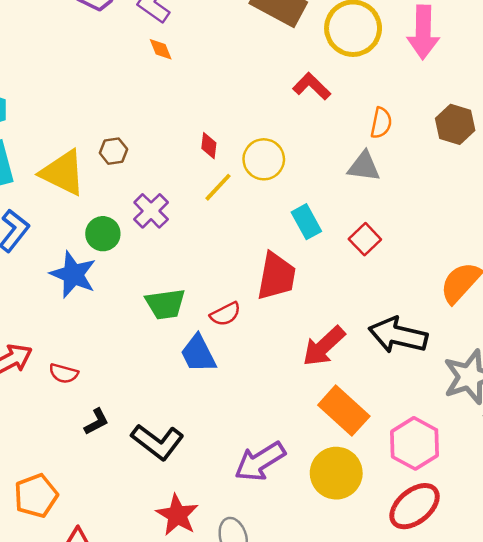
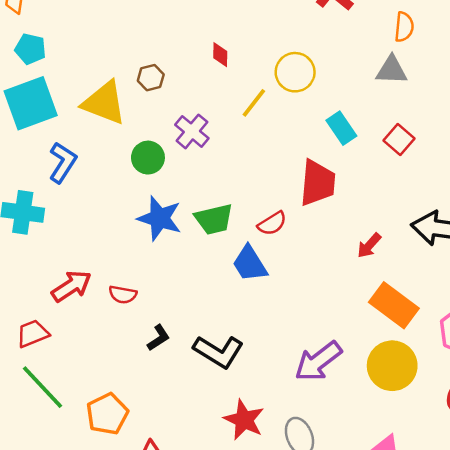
red diamond: (209, 146) -> (220, 55), moved
blue star: (73, 274) -> (160, 218), moved
red arrow: (324, 346) -> (369, 245), size x0.6

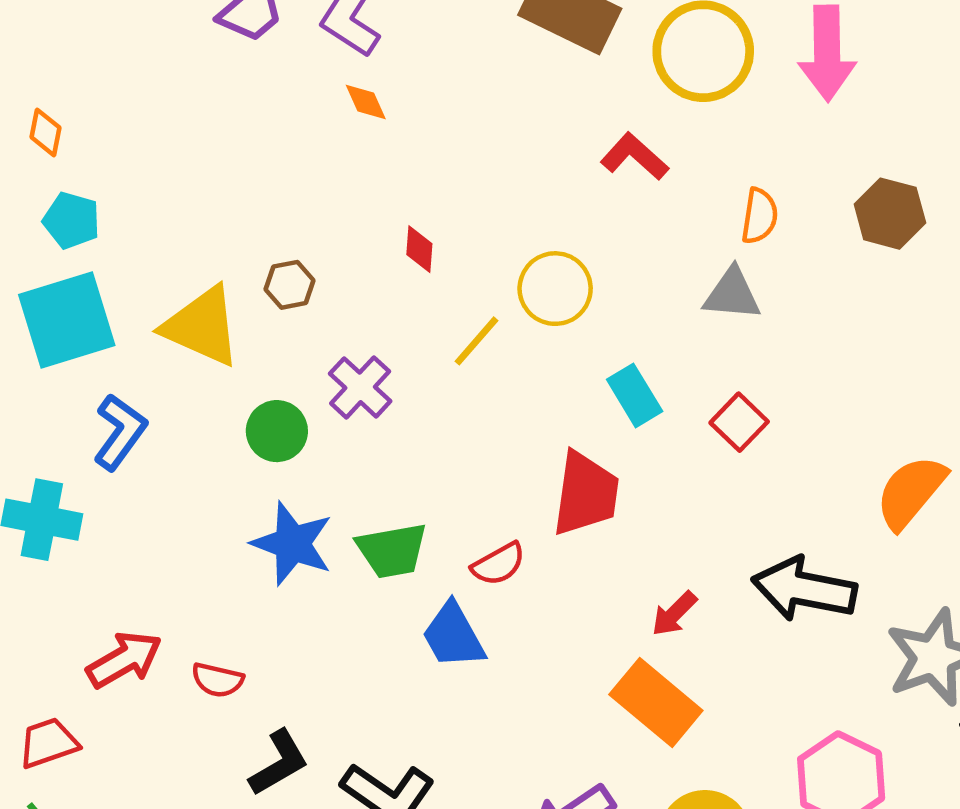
orange rectangle: (394, 305) -> (656, 703), moved
black L-shape: (158, 338) -> (279, 763), size x1.4

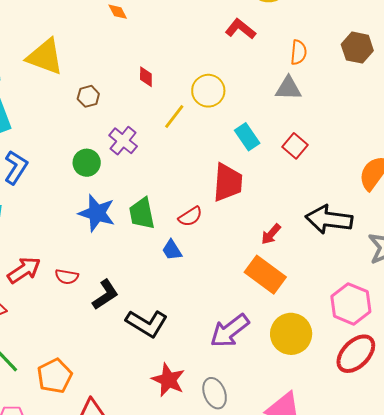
yellow triangle: (202, 326) -> (45, 57), moved
green trapezoid: (392, 551) -> (142, 213), turned 92
blue trapezoid: (453, 636) -> (172, 250), size x0.7
black L-shape: (279, 763) -> (105, 295), moved

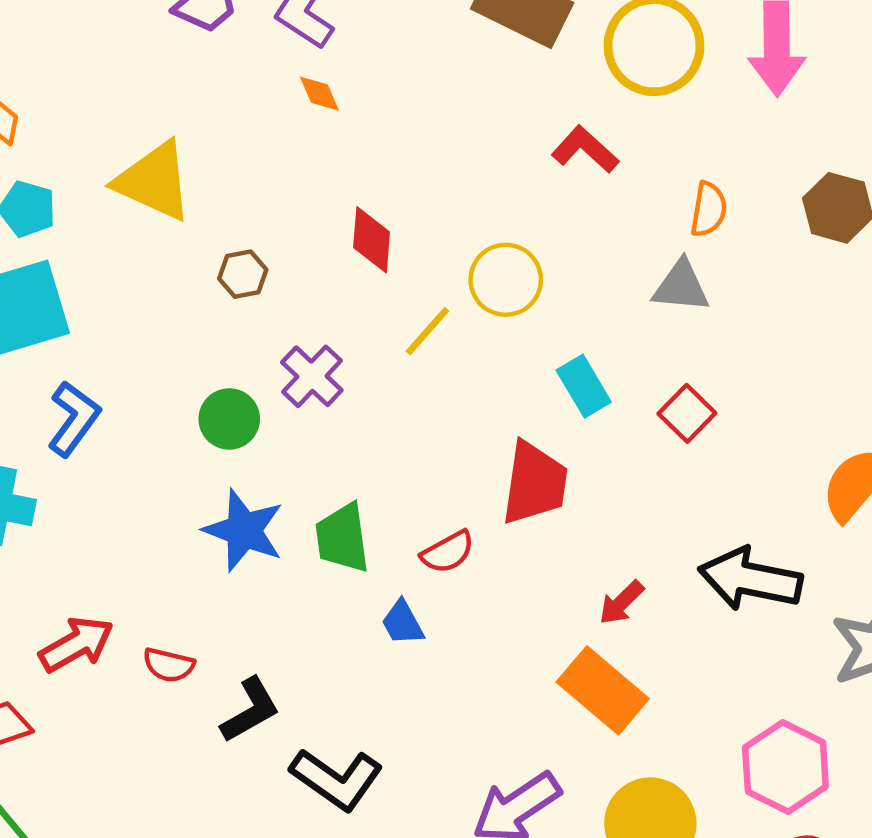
red diamond: (146, 77) -> (372, 240), size x1.4

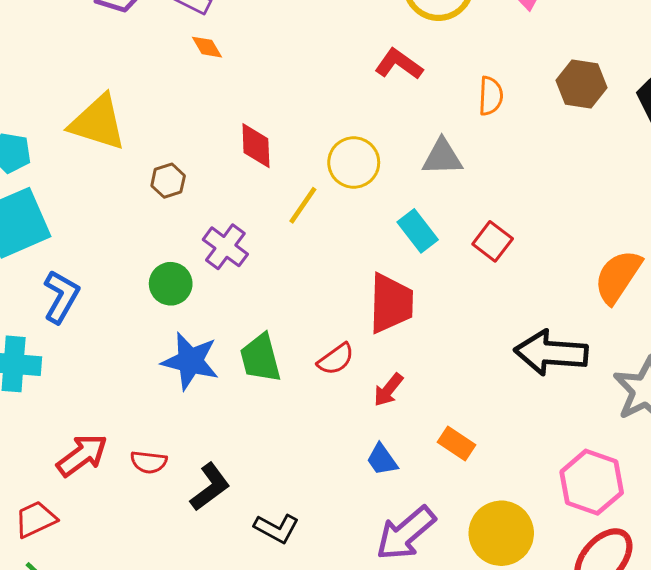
gray triangle: (681, 286) -> (442, 157), moved
red arrow: (621, 603) -> (388, 390), moved
blue trapezoid: (403, 623) -> (382, 460), moved
orange rectangle: (603, 690) -> (457, 444), size x0.6
black L-shape: (337, 779) -> (277, 528), size x0.7

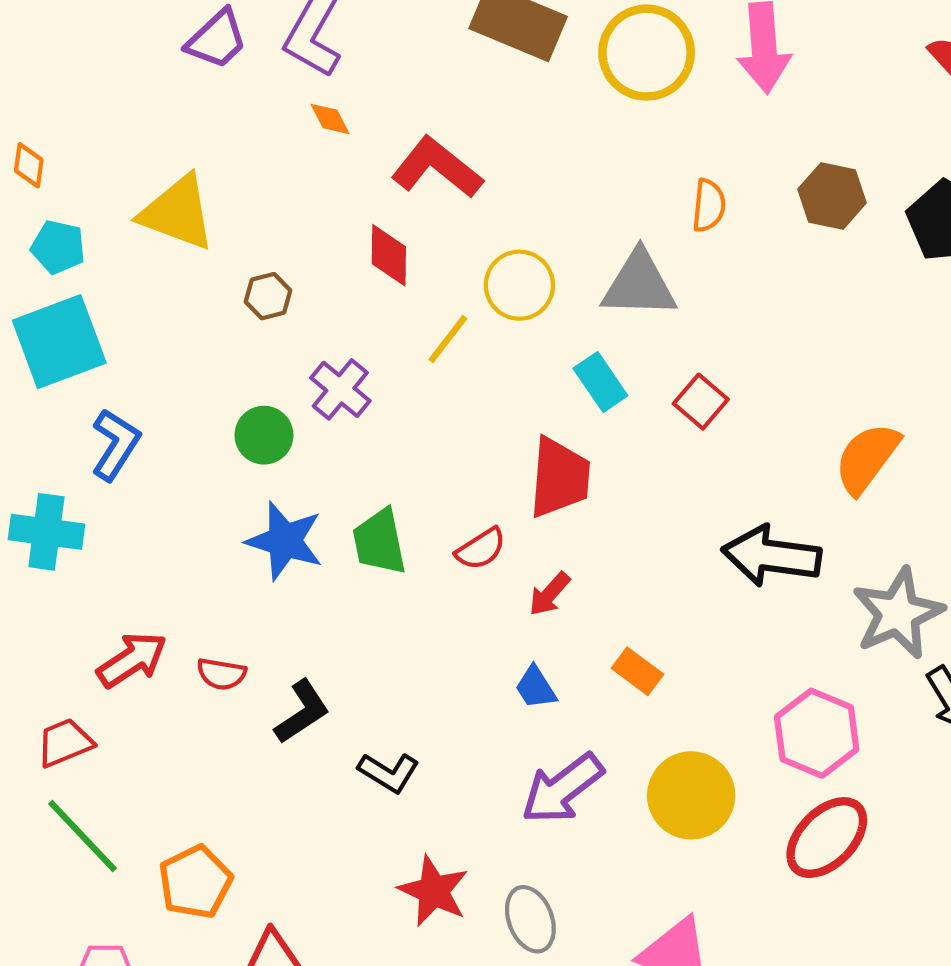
red L-shape: (399, 64) -> (437, 168), moved, size x1.4
gray triangle: (442, 157) -> (639, 284), size x1.4

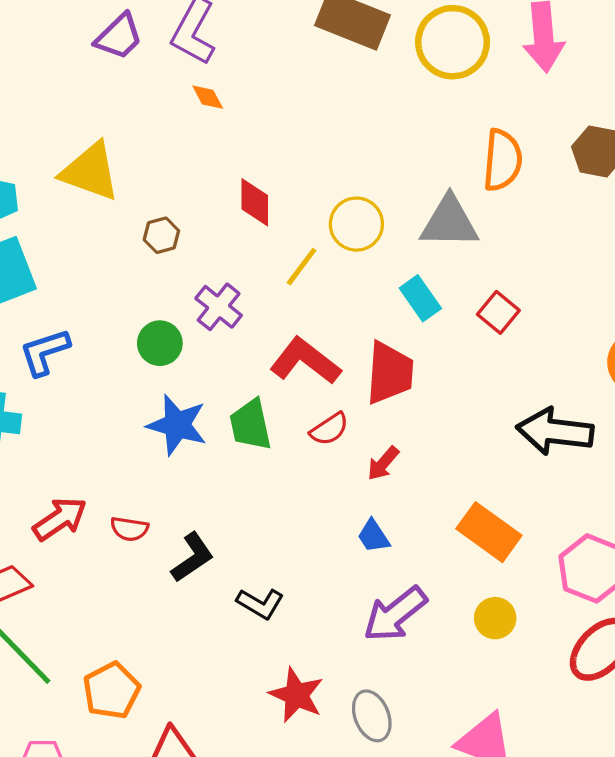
red L-shape: (437, 168) -> (305, 361), moved
orange semicircle: (709, 205) -> (502, 160), size x1.5
blue L-shape: (115, 445) -> (45, 352), turned -140
orange rectangle: (637, 671) -> (489, 532), moved, size x1.6
yellow circle: (691, 795) -> (495, 618), size x0.6

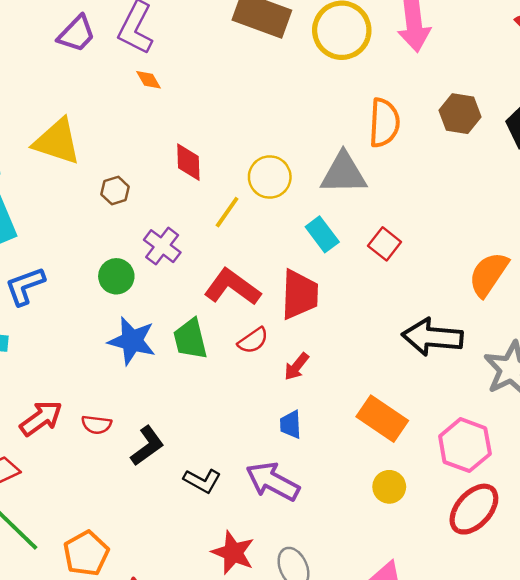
blue trapezoid: (373, 536) -> (291, 425), turned 32
purple arrow: (395, 614) -> (273, 481), moved, turned 68

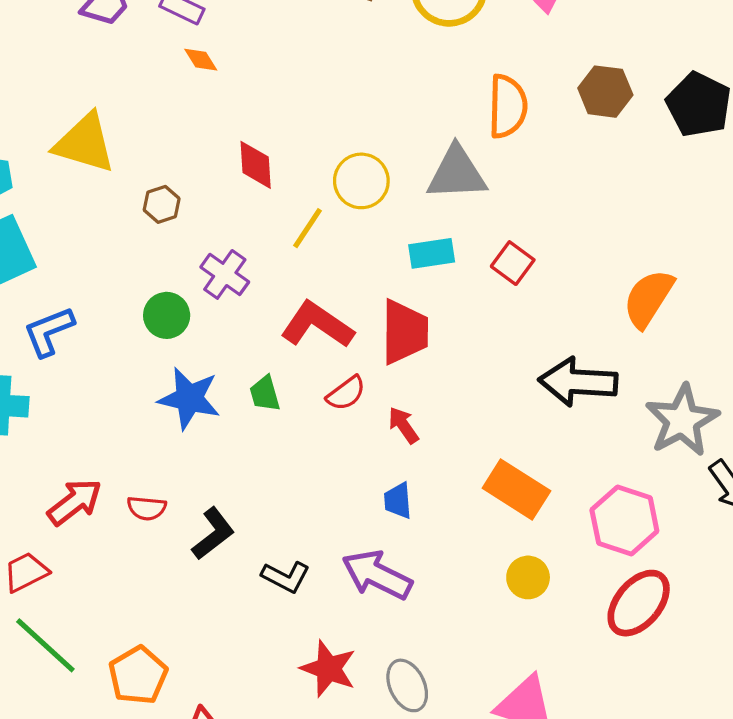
cyan rectangle: (322, 234) -> (432, 253), turned -60
green trapezoid: (190, 339) -> (265, 394), size x0.7
red arrow: (297, 367) -> (403, 425), turned 108

